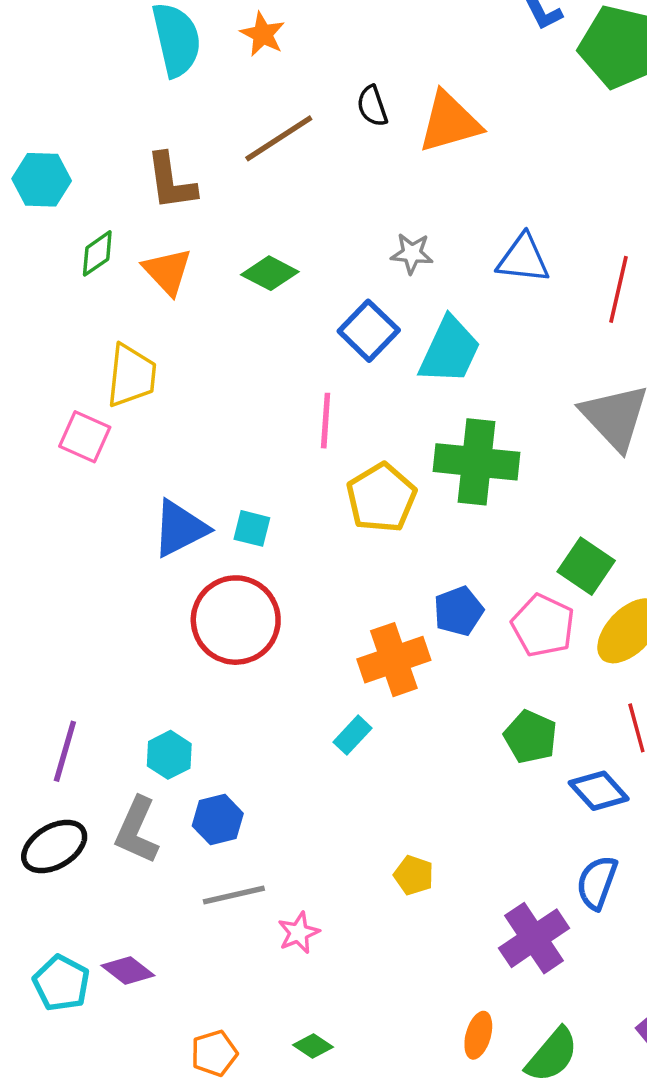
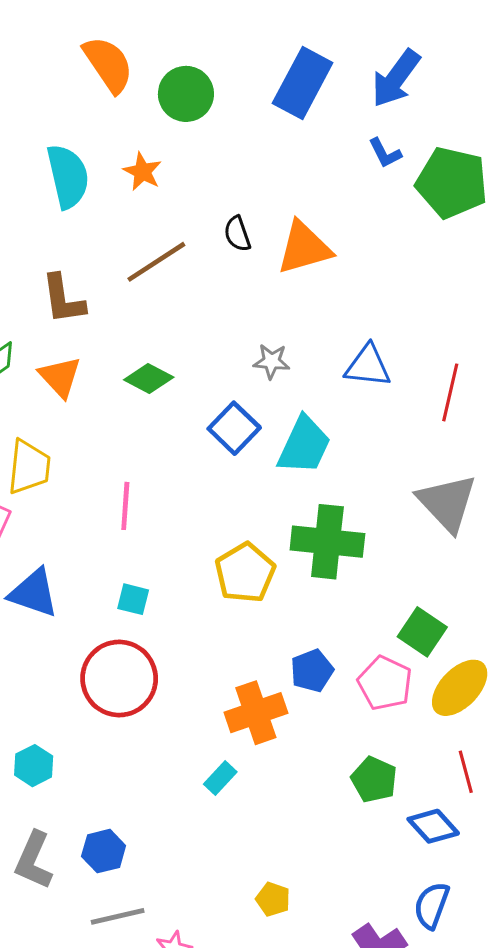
pink line: (326, 421) -> (125, 506), moved
blue triangle: (180, 528) -> (34, 593), moved, turned 46
cyan hexagon: (169, 755) -> (34, 766), moved

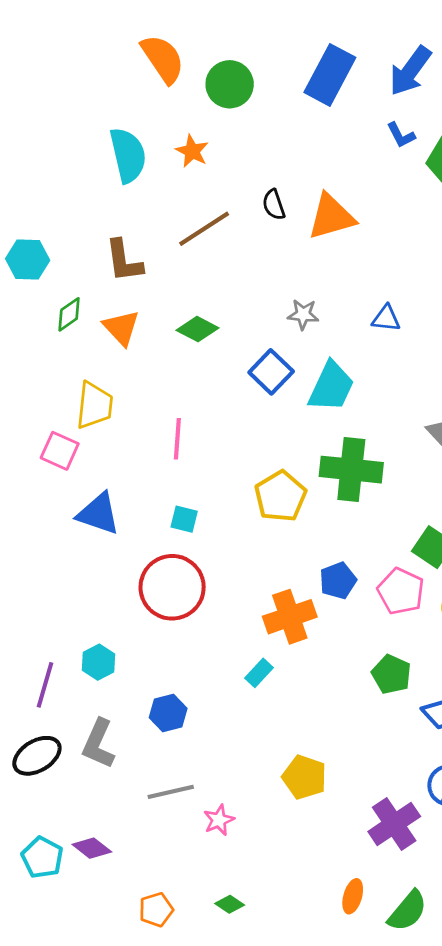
blue triangle: (368, 366) -> (386, 318), size x0.7
blue hexagon: (104, 851) -> (168, 713), moved
yellow pentagon: (273, 899) -> (305, 777), size x1.5

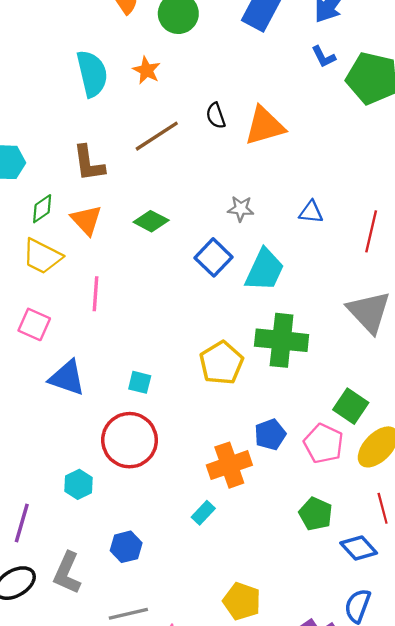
yellow trapezoid: (94, 405) -> (42, 256), moved, turned 111
pink line: (177, 439) -> (95, 294), moved
cyan hexagon: (99, 662) -> (78, 484), moved

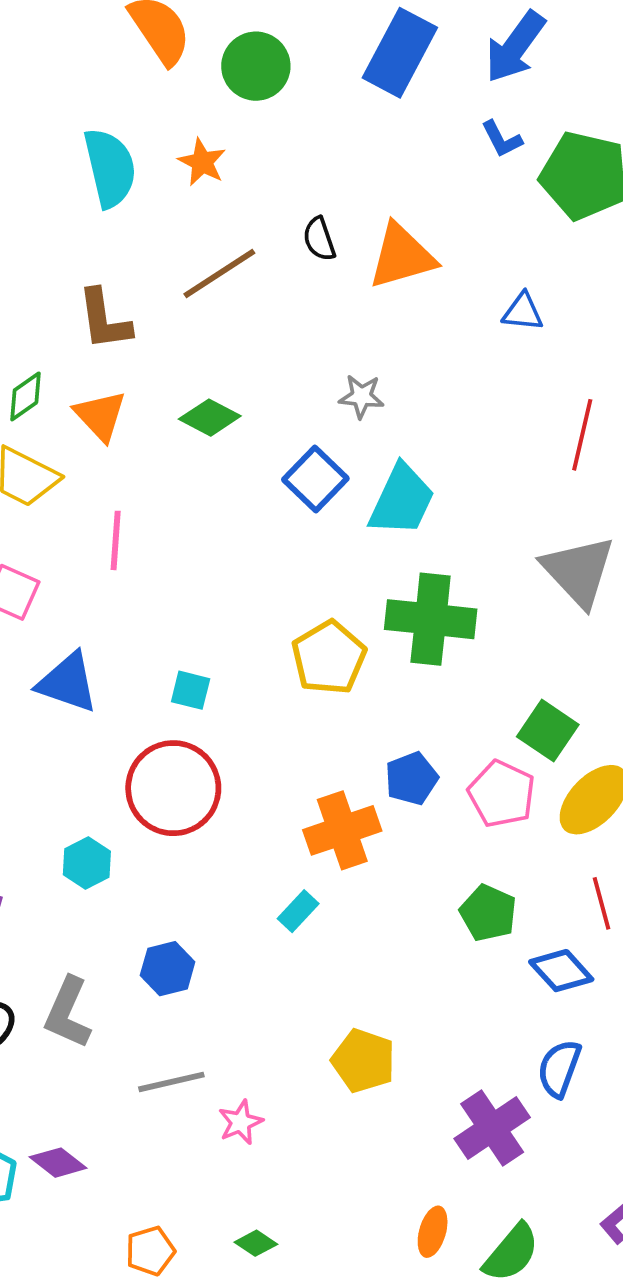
blue triangle: (311, 212) -> (523, 312), moved

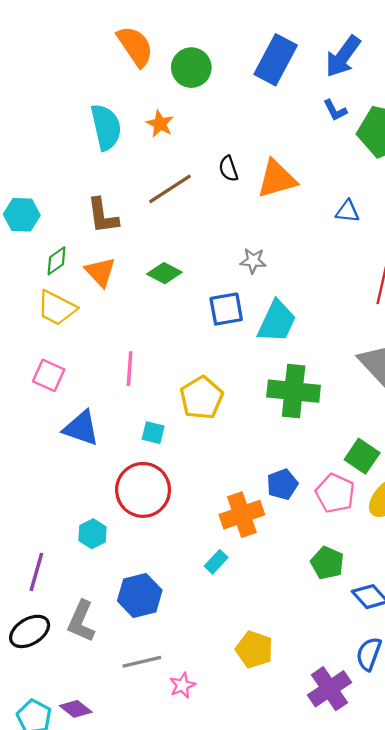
blue square: (315, 479) -> (226, 309), turned 36
pink line: (116, 540) -> (130, 369), moved
yellow pentagon: (329, 658) -> (201, 398), moved
blue hexagon: (168, 969) -> (140, 595), size x1.4

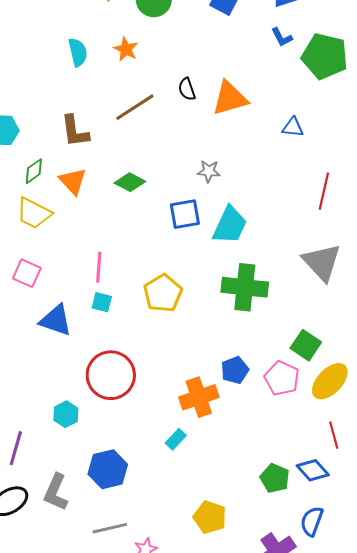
cyan semicircle: (106, 127) -> (78, 52), size x0.7
cyan square: (153, 433) -> (102, 302), moved
green pentagon: (327, 563) -> (275, 478), moved

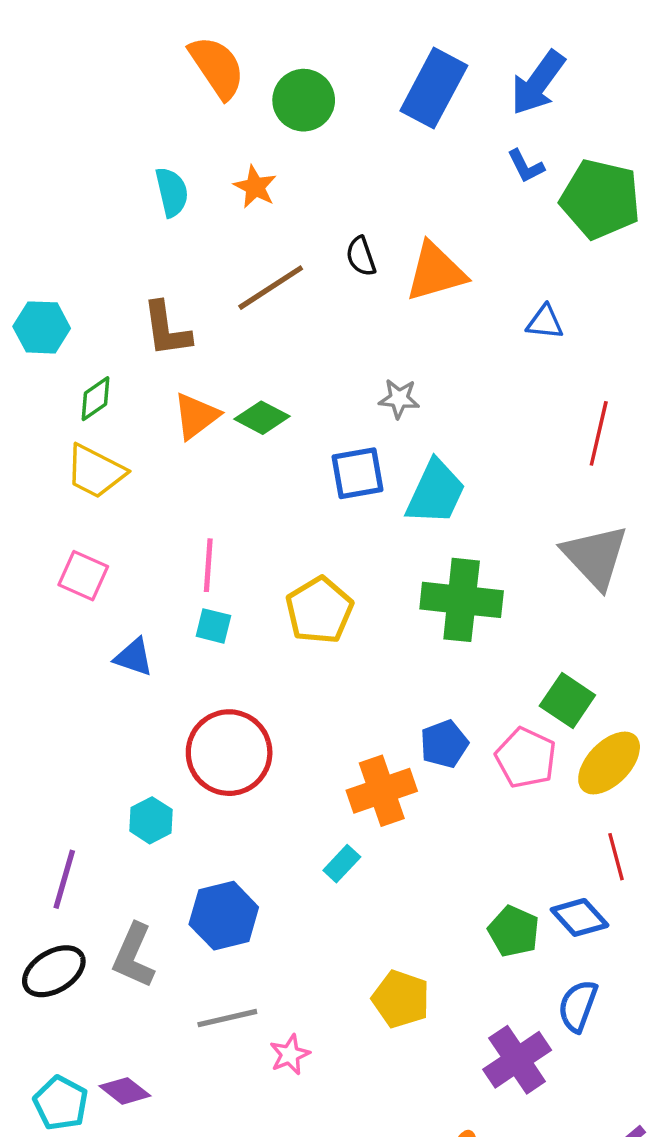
orange triangle: (73, 181) -> (196, 416), moved, turned 36
blue triangle: (56, 320) -> (134, 657), size x0.7

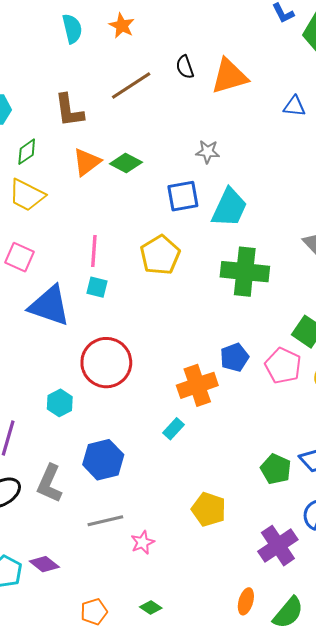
yellow pentagon: (319, 610) -> (160, 255), moved
blue triangle: (134, 657) -> (49, 306), size x1.8

